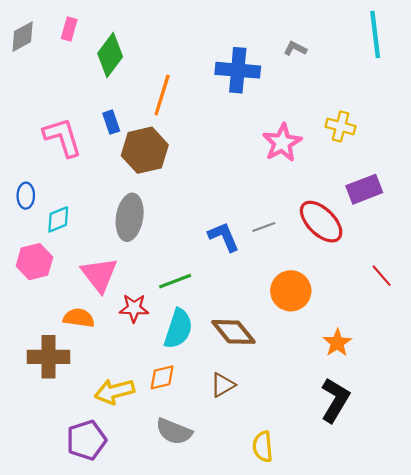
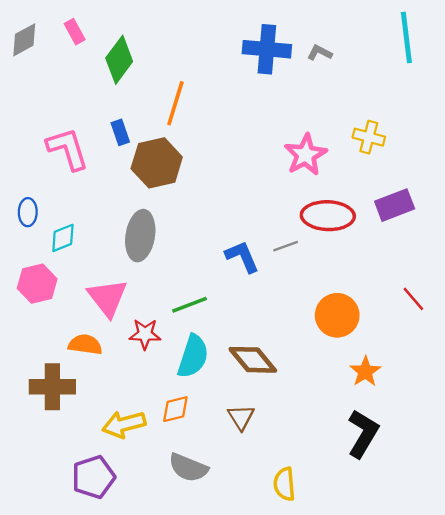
pink rectangle: (69, 29) -> (75, 32), turned -45
blue cross: (238, 70) -> (267, 49), moved
red ellipse: (321, 222) -> (328, 216), moved, turned -42
orange circle: (291, 291) -> (337, 315), moved
brown triangle: (223, 385) -> (241, 417), turned -32

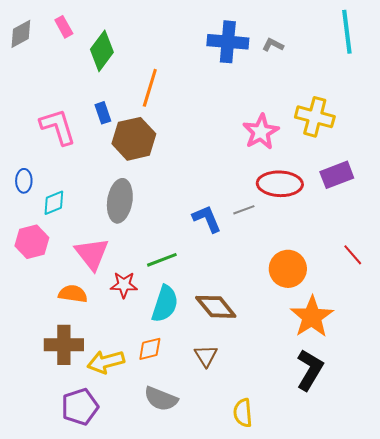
yellow cross: (369, 137) -> (315, 117), size x1.4
orange star: (365, 372) -> (312, 317), size x1.6
brown cross: (52, 387) -> (64, 345), moved

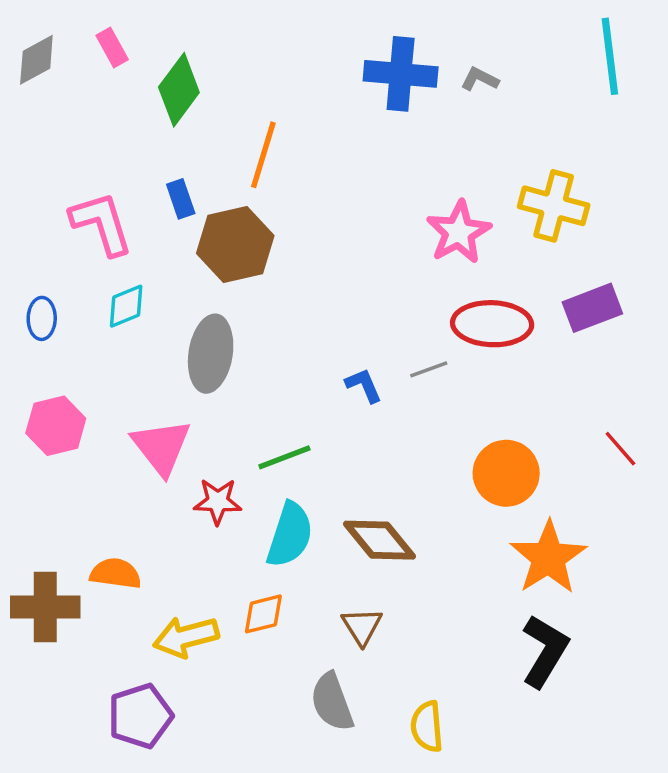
cyan diamond: (54, 203) -> (126, 306), moved
blue L-shape: (207, 219) -> (364, 385), size x0.7
orange semicircle: (73, 294) -> (116, 574), moved
brown cross: (64, 345) -> (45, 607), moved
gray semicircle: (161, 399) -> (332, 702), moved, turned 48

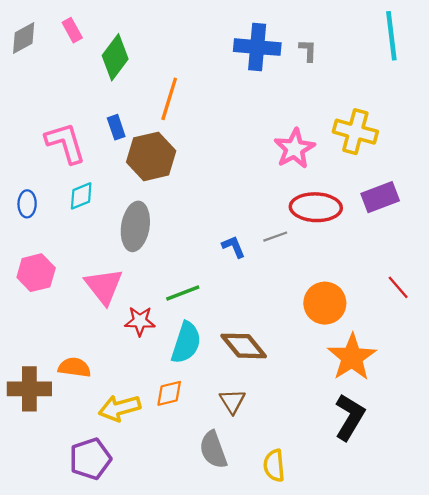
gray L-shape: (480, 79) -> (308, 50), turned 65

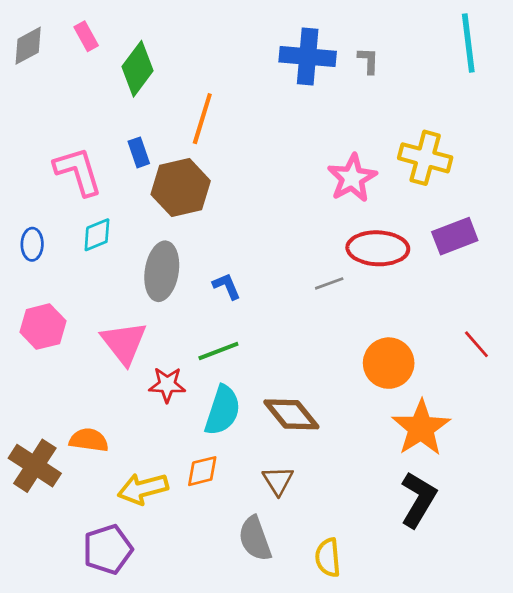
blue L-shape: (233, 247) -> (227, 286), moved
brown cross: (29, 389) -> (35, 466), turned 33

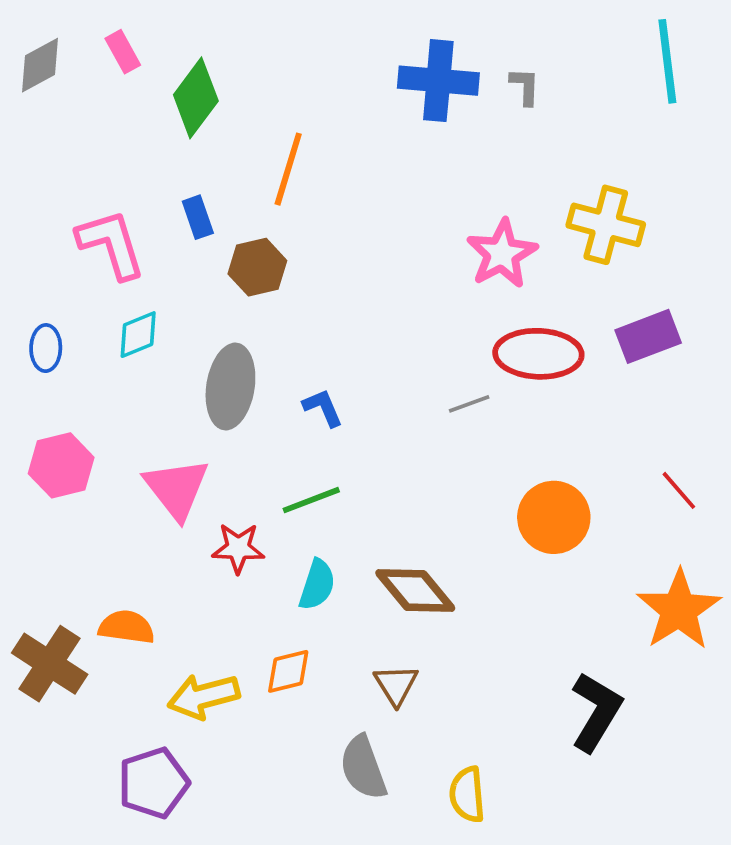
brown hexagon: (181, 188) -> (257, 267), size x0.7
cyan semicircle: (223, 410) -> (317, 585), size x0.7
orange star: (421, 428) -> (679, 610), moved

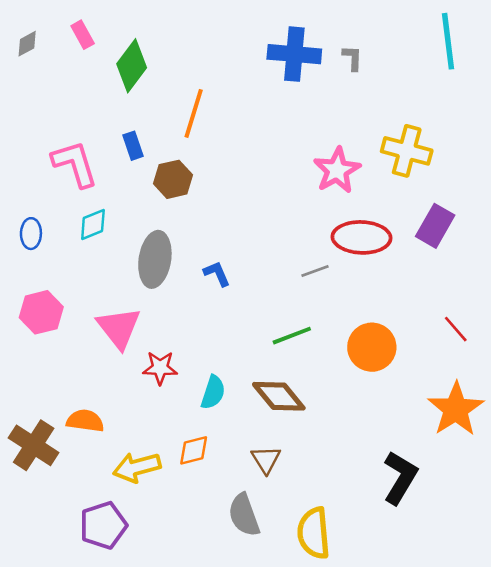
gray diamond: (40, 65) -> (27, 44), size x0.7
purple rectangle: (648, 336) -> (435, 226), turned -39
green line: (311, 500) -> (292, 336), moved
yellow semicircle: (467, 795) -> (314, 533), size x1.4

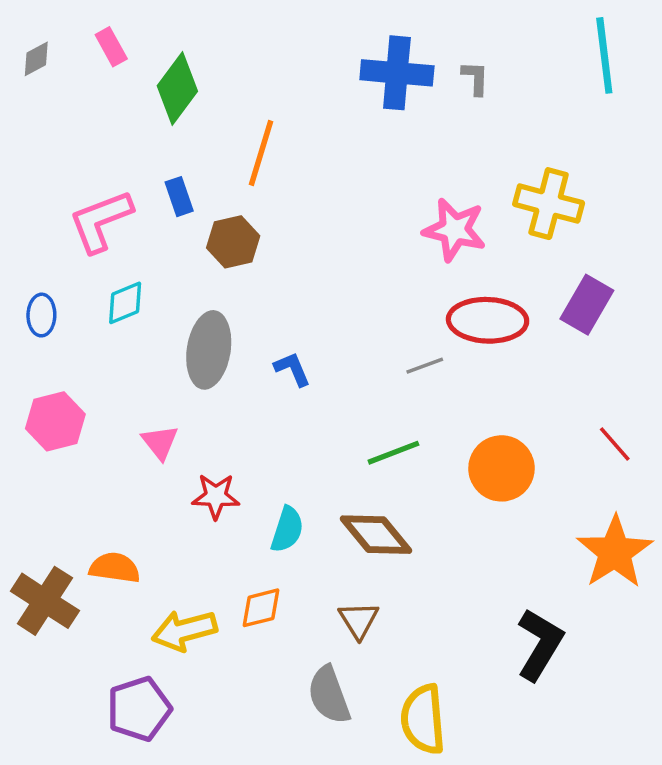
pink L-shape: (75, 164) -> (101, 221), turned -94
pink star: (337, 170) -> (454, 230), turned -30
pink triangle: (119, 328) -> (160, 442), size x0.6

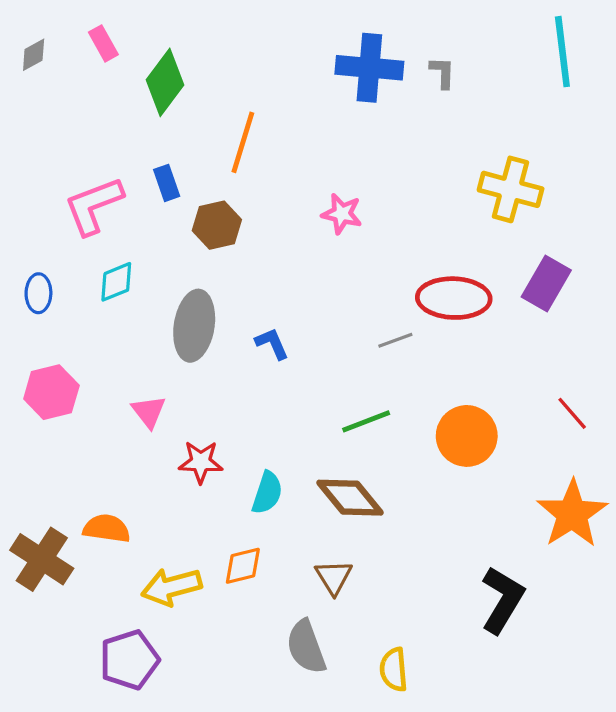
pink star: (454, 230) -> (342, 214), moved, size x0.7
yellow semicircle: (423, 719) -> (394, 670), size x0.7

